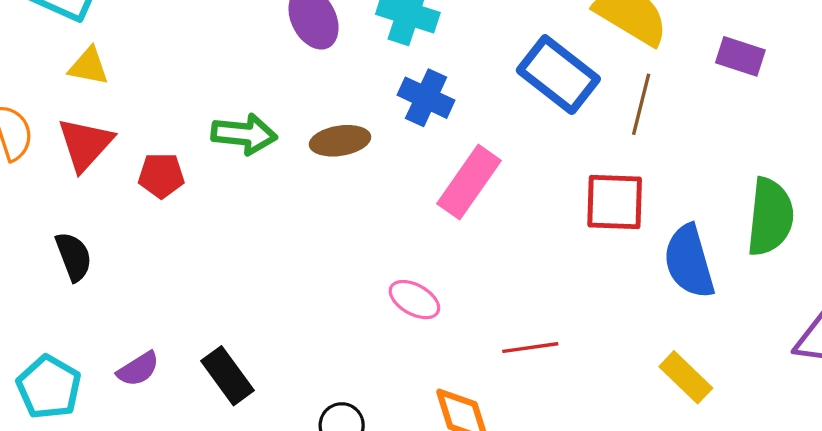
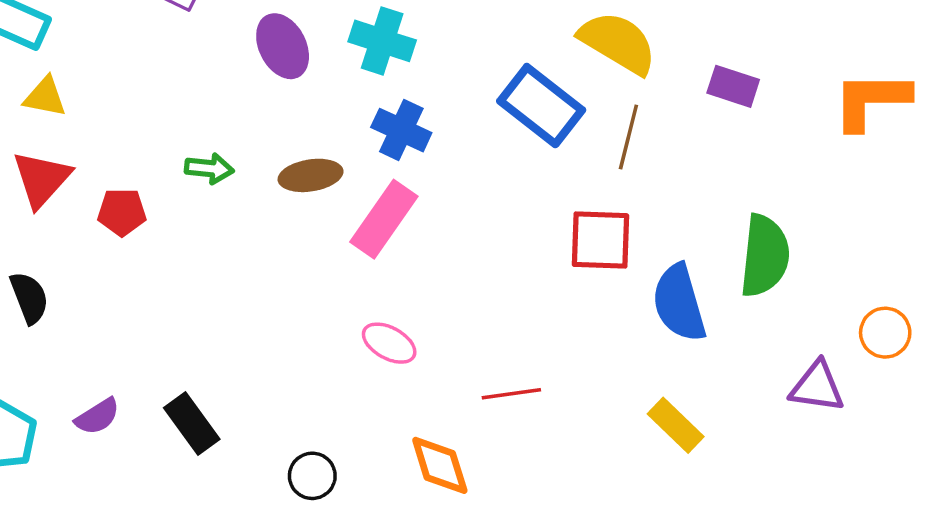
green arrow: (244, 134) -> (209, 168), size x0.7
pink rectangle: (469, 182) -> (384, 219), moved

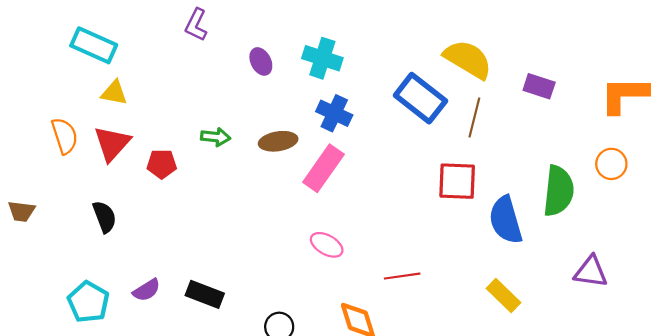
purple ellipse: (283, 46) -> (261, 61), size x0.7
orange circle: (885, 333) -> (611, 164), moved
black rectangle: (192, 423) -> (205, 294), turned -33

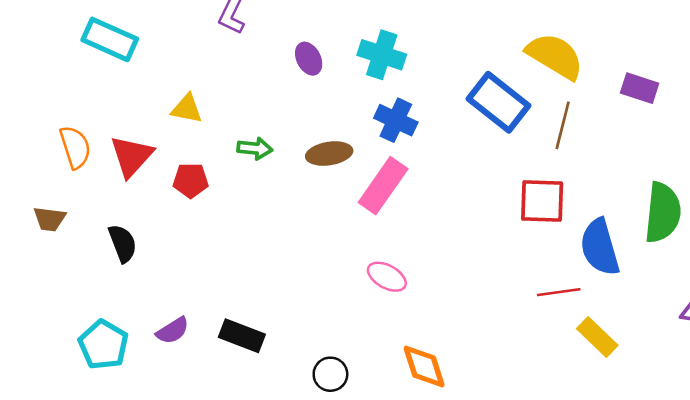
yellow triangle: (114, 93) -> (187, 109), moved
brown trapezoid: (21, 211) -> (49, 219), moved
red line: (402, 276) -> (559, 292), moved

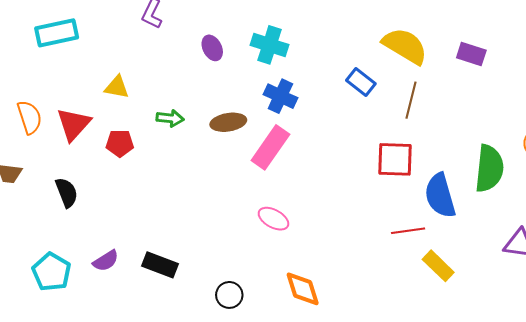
cyan rectangle: (110, 39) -> (57, 33), turned -36
purple rectangle: (640, 88) -> (471, 54), moved
blue rectangle: (498, 102) -> (361, 82), size x0.6

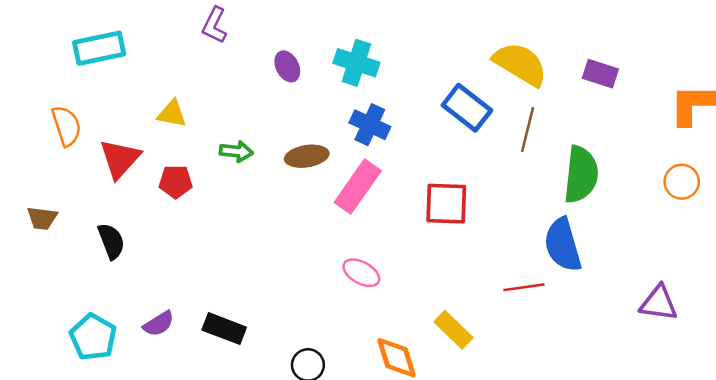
blue rectangle: (361, 82) -> (467, 108), size x1.4
orange semicircle: (29, 117) -> (66, 126), moved
red square: (395, 159) -> (446, 204), moved
green semicircle: (489, 168) -> (581, 174), moved
yellow rectangle: (438, 266) -> (454, 330), moved

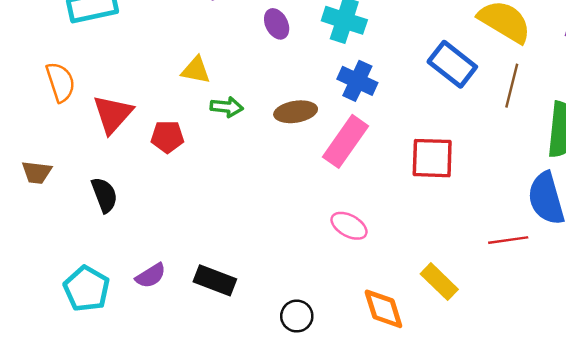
yellow triangle: (172, 114) -> (196, 70), moved

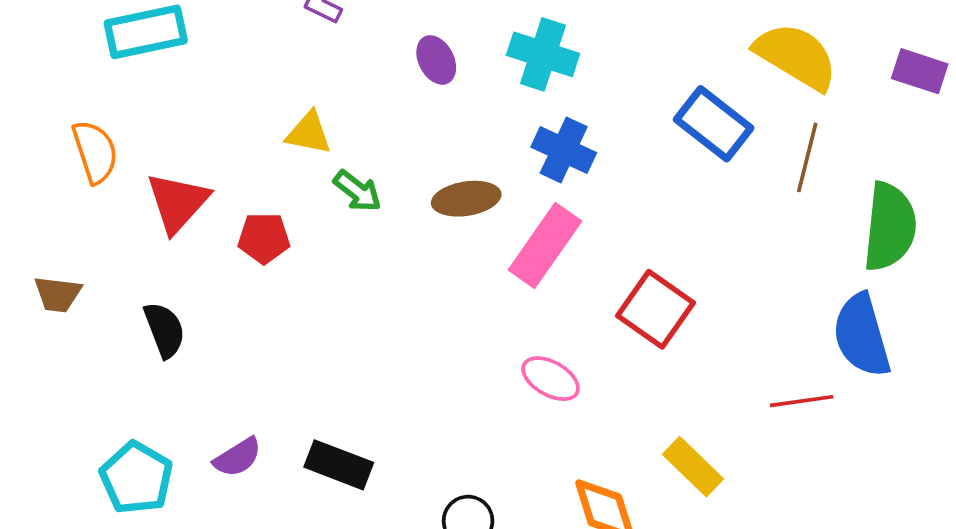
green arrow: (227, 107) -> (357, 191), turned 32
red square: (432, 158) -> (655, 309), moved, turned 33

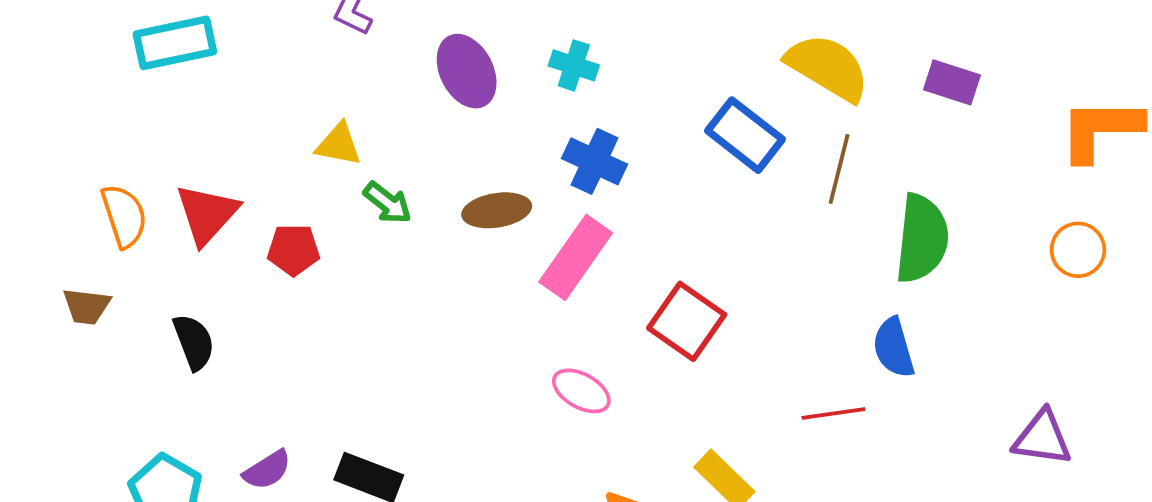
cyan cross: (543, 54) -> (574, 65), size x0.7
purple ellipse: (436, 60) -> (467, 71), size x1.5
orange semicircle: (95, 152) -> (124, 216), moved
blue semicircle: (862, 335) -> (894, 348), size x0.7

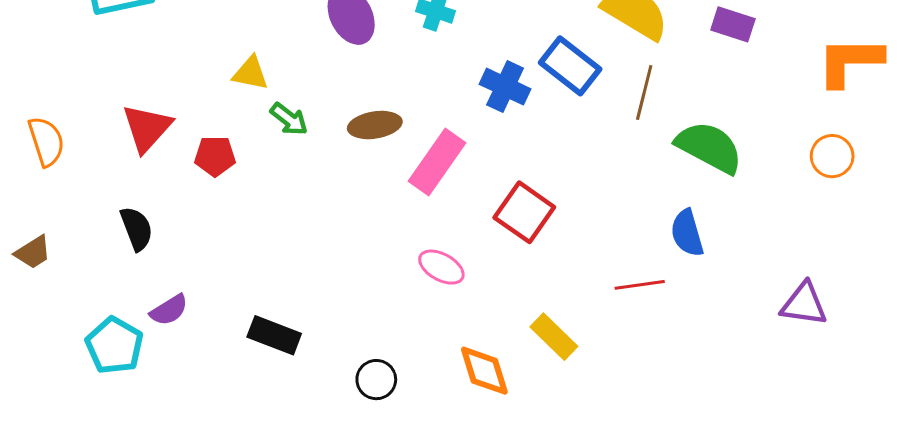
blue cross: (594, 161) -> (505, 87), moved
orange semicircle: (124, 216) -> (46, 141), moved
green semicircle: (922, 239) -> (709, 147), turned -68
brown trapezoid: (87, 306) -> (33, 252), moved, turned -39
purple semicircle: (267, 470) -> (169, 310), moved

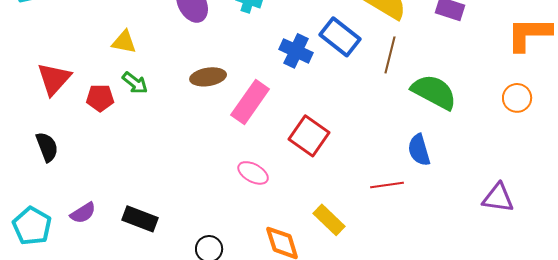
green arrow: (289, 119) -> (135, 83), moved
purple semicircle: (169, 310) -> (83, 213), moved

